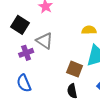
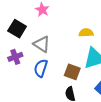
purple cross: (26, 53) -> (15, 57), moved
blue semicircle: (24, 83) -> (41, 68), moved, turned 42

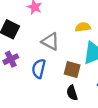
gray triangle: (42, 44) -> (50, 41), moved

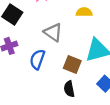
yellow semicircle: (83, 27) -> (84, 12), moved

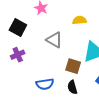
blue semicircle: (37, 59) -> (45, 84), moved, turned -114

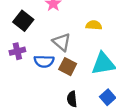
brown square: (73, 66) -> (68, 67), moved
blue semicircle: (45, 84) -> (44, 61), moved

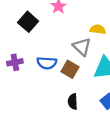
gray triangle: (62, 42) -> (82, 47), moved
purple cross: (17, 51) -> (15, 62), moved

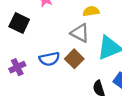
brown square: (70, 69) -> (74, 59), turned 30
black semicircle: (73, 102) -> (99, 88), moved

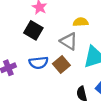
black square: (19, 23) -> (33, 30), moved

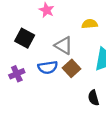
black square: (33, 30) -> (25, 38), moved
gray triangle: (69, 41) -> (64, 46), moved

